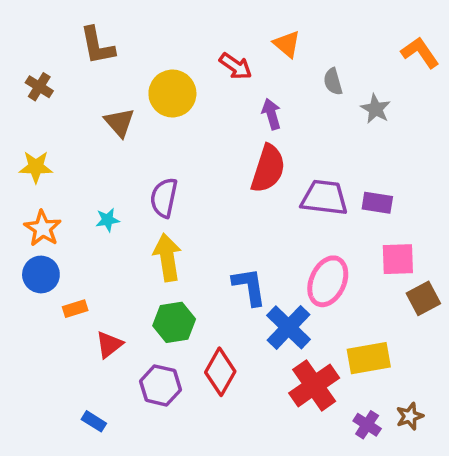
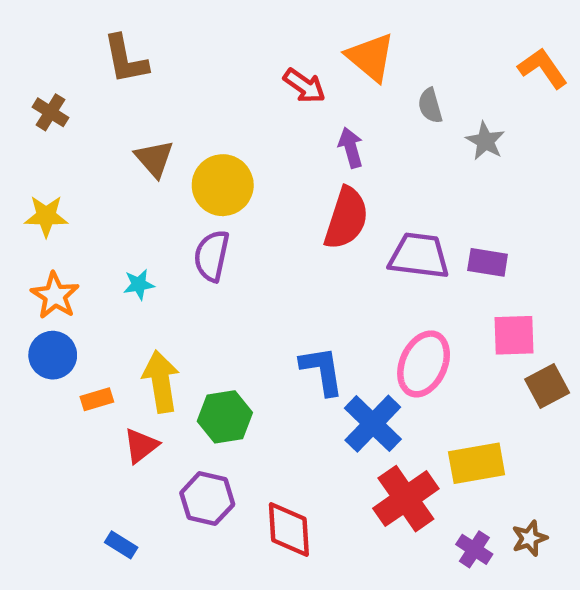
orange triangle: (287, 44) -> (371, 57), size x1.4
yellow circle: (172, 94) -> (223, 185), moved
yellow arrow: (167, 257) -> (161, 382), moved
red diamond: (220, 372) -> (289, 529), moved, turned -33

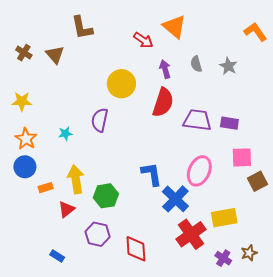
brown L-shape: (126, 59) -> (82, 28), moved
gray semicircle: (430, 106) -> (196, 64), moved
brown triangle: (154, 159) -> (55, 55), moved
yellow circle: (223, 185) -> (121, 84), moved

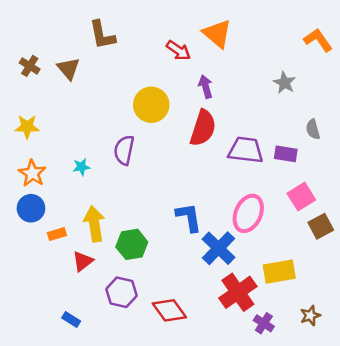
gray semicircle: (196, 64) -> (313, 129), moved
pink square: (242, 157) -> (301, 197), turned -30
red diamond: (136, 249) -> (169, 310), turned -32
purple cross: (223, 258) -> (264, 323), moved

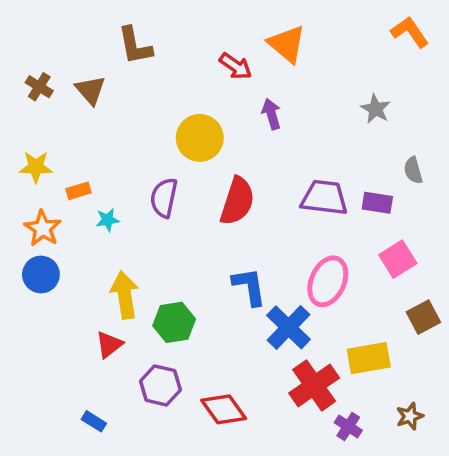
orange L-shape: (318, 40) -> (410, 32), moved
red semicircle: (203, 128) -> (237, 201), moved
brown square: (321, 226) -> (423, 317), moved
orange rectangle: (57, 234) -> (79, 191), moved

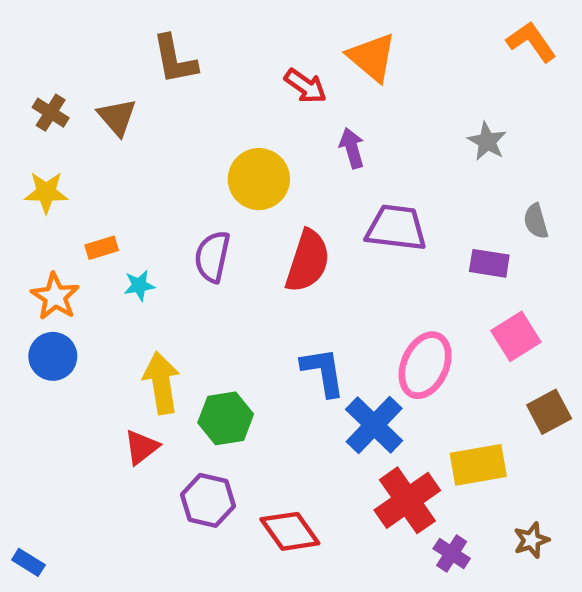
yellow star: (36, 167) -> (46, 192), moved
purple trapezoid: (324, 198) -> (396, 228), moved
blue rectangle: (94, 421) -> (28, 562), moved

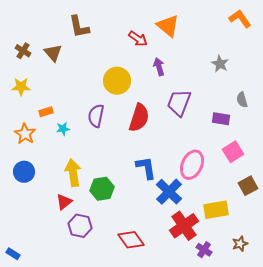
purple trapezoid: (396, 228) -> (179, 103), turned -76
blue circle: (53, 356) -> (24, 172), moved
purple hexagon: (208, 500) -> (80, 226), moved

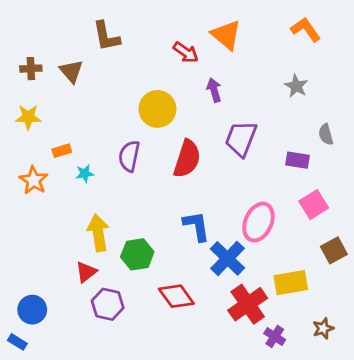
orange L-shape: (240, 19) -> (306, 29), moved
brown cross: (23, 51) -> (31, 69), turned -35
blue circle: (24, 172) -> (32, 310), moved
red diamond: (131, 240) -> (176, 296), moved

